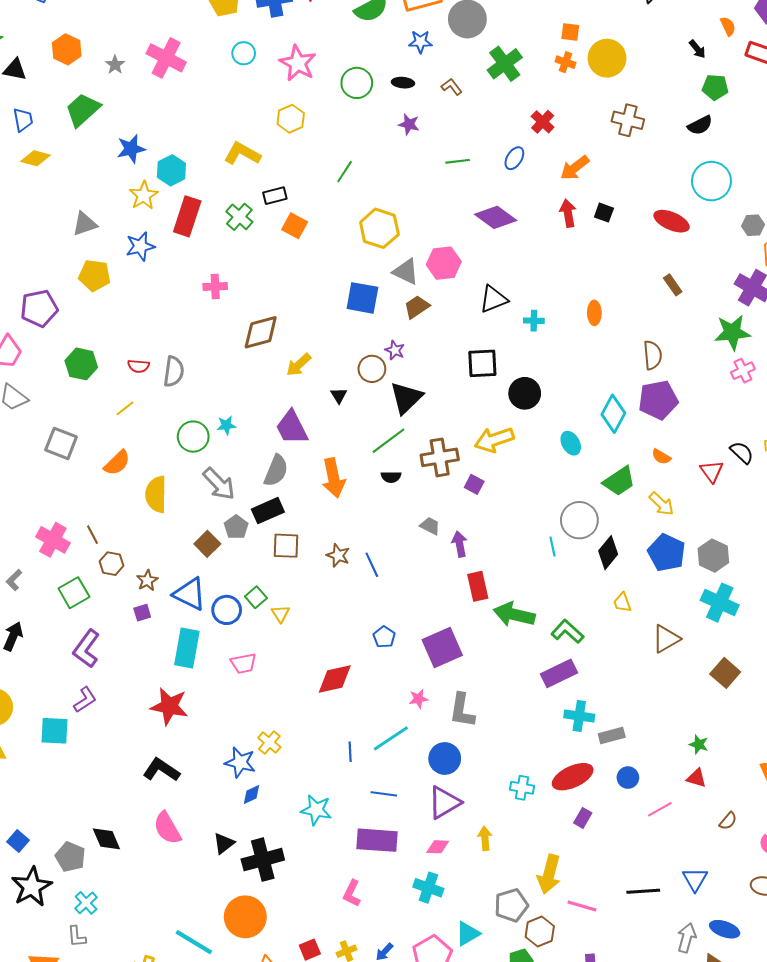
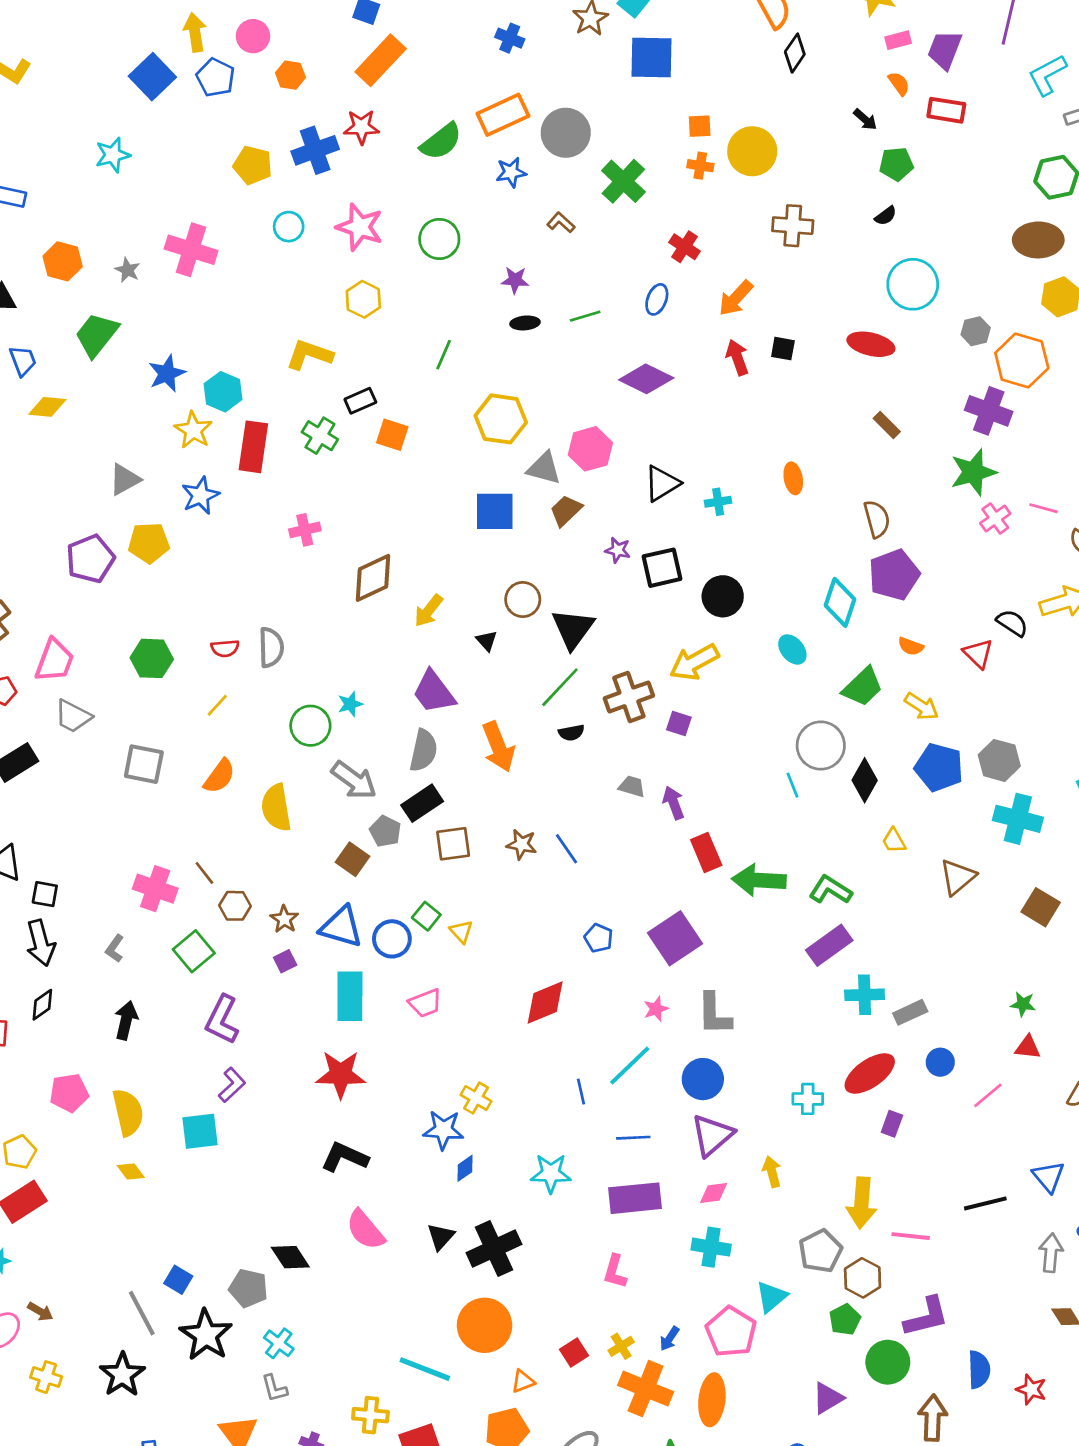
black ellipse: (403, 83) -> (525, 323), moved
black semicircle: (700, 125) -> (886, 216), size x0.7
purple pentagon: (39, 308) -> (90, 559), moved
purple star: (395, 350) -> (618, 550), moved

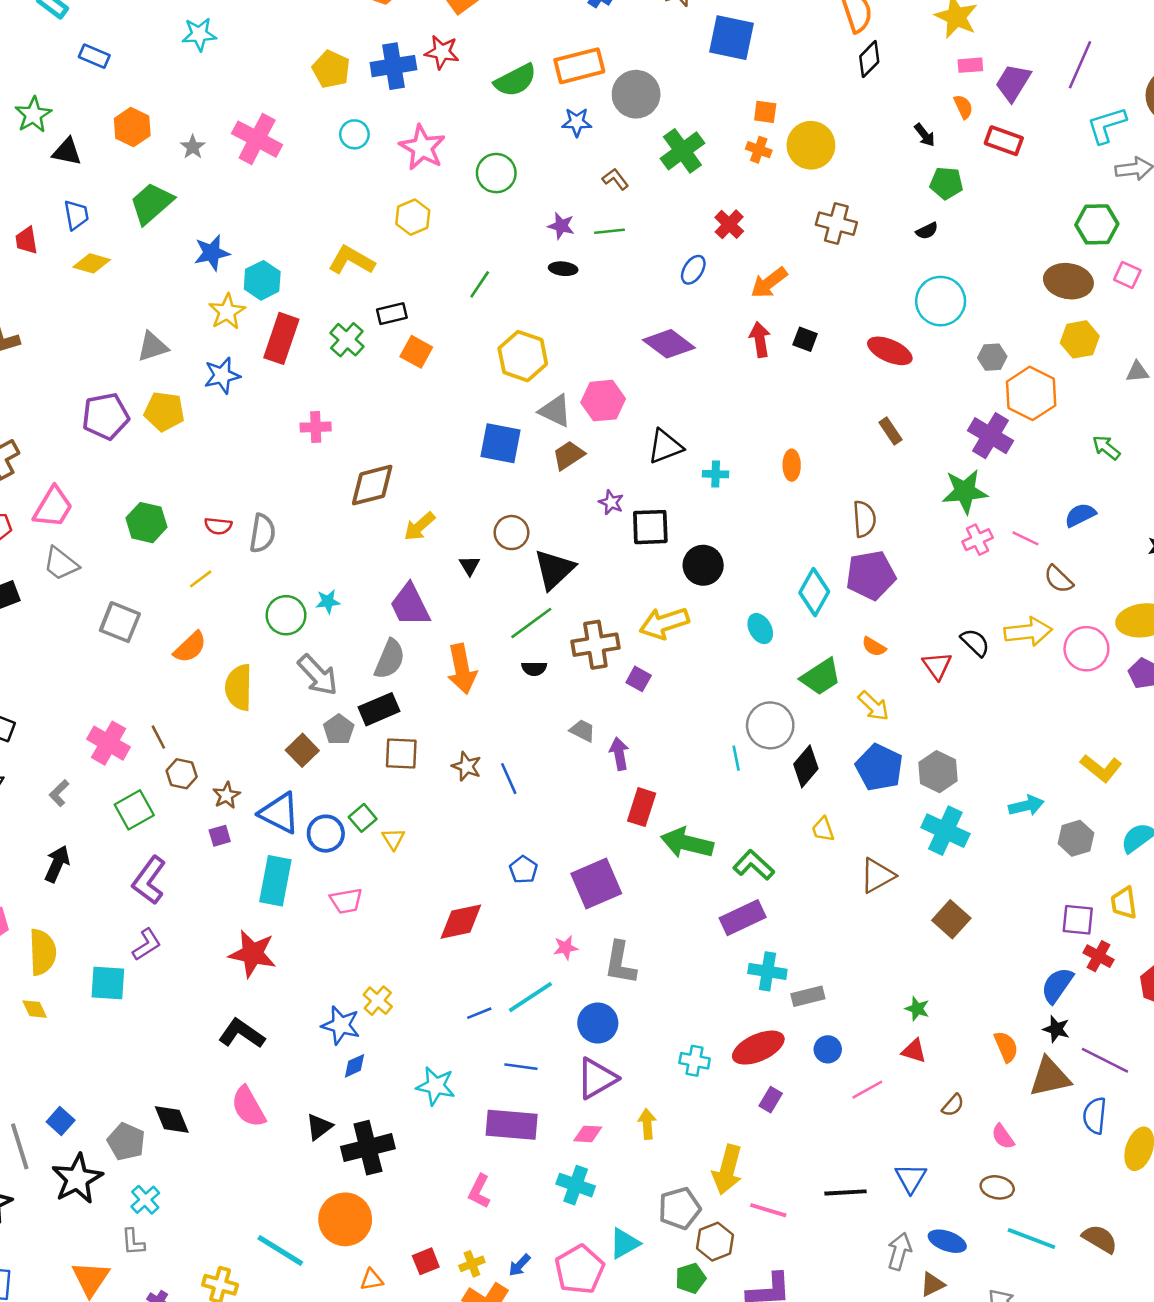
green line: (585, 316) -> (610, 231), moved
red rectangle: (706, 852) -> (642, 807), turned 30
blue line: (581, 1092) -> (479, 1013), turned 70

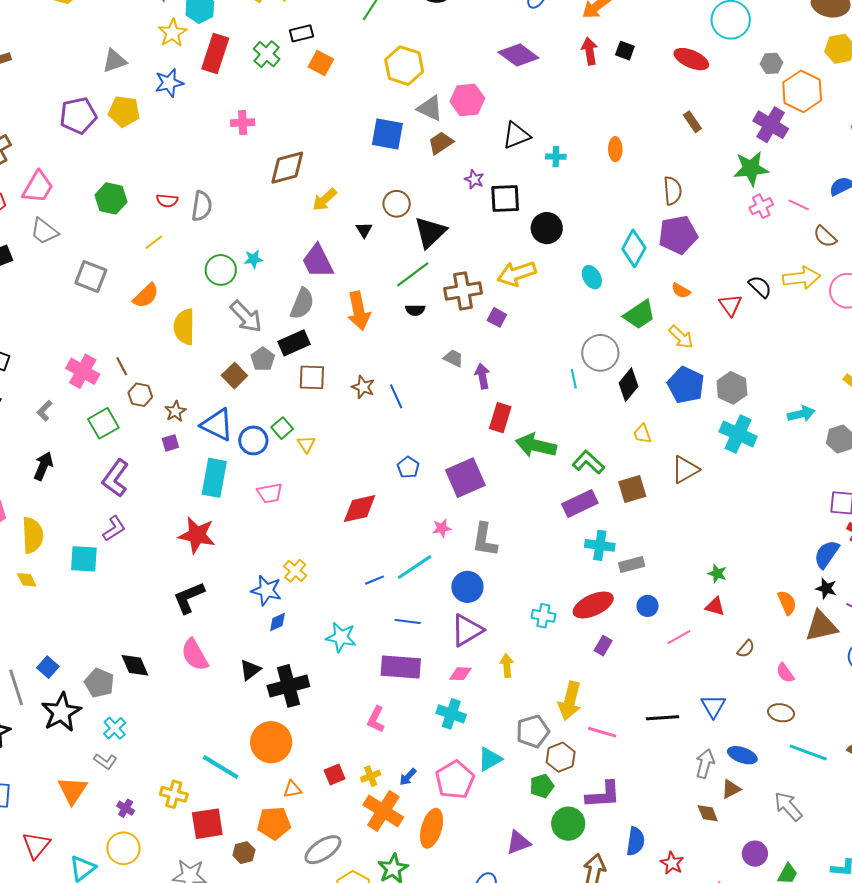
brown square: (951, 919) -> (632, 489), moved, turned 32
black L-shape: (242, 1034) -> (189, 598), turned -57
gray L-shape: (133, 1242) -> (105, 761), turned -50

